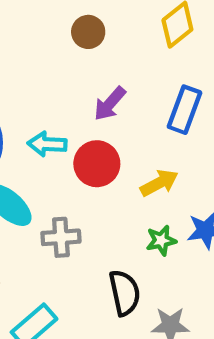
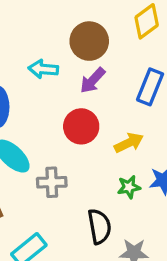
brown circle: (88, 32) -> (89, 41), moved, size x1.5
cyan arrow: (47, 144) -> (43, 69), moved

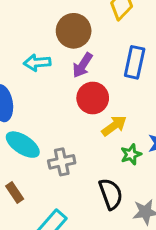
red circle: (81, 126) -> (93, 98), moved
yellow arrow: (129, 143) -> (114, 126), moved

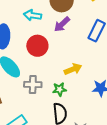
red circle: (93, 98) -> (37, 46), moved
green star: (131, 154) -> (60, 89), moved

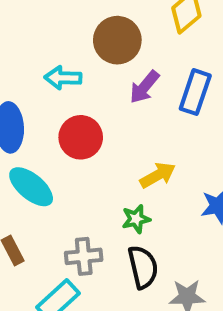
purple arrow: (62, 24) -> (144, 87), moved
gray cross: (33, 85) -> (84, 256), moved

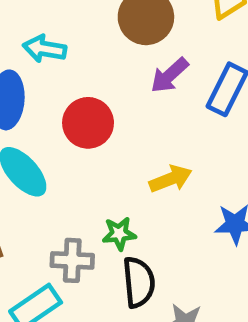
cyan arrow: (63, 78) -> (45, 49), moved
green star: (136, 219) -> (119, 234), moved

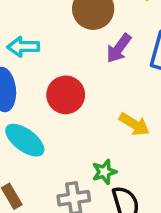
yellow arrow: (171, 179) -> (134, 124), turned 64

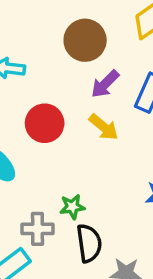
yellow arrow: (134, 124) -> (104, 127), moved

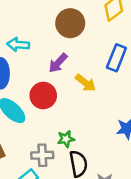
purple arrow: (105, 84) -> (58, 63), moved
red circle: (45, 123) -> (43, 95), moved

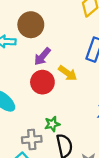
brown circle: (70, 23) -> (31, 25), moved
red circle: (43, 95) -> (42, 82), moved

